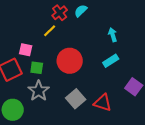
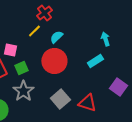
cyan semicircle: (81, 11) -> (56, 37), moved
cyan arrow: (113, 35) -> (105, 39), moved
green square: (37, 68) -> (21, 68), turned -32

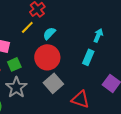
cyan arrow: (105, 39) -> (98, 35), turned 40
cyan rectangle: (95, 61) -> (88, 57), turned -35
gray square: (60, 99) -> (53, 83), moved

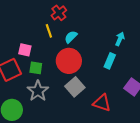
yellow line: (27, 27) -> (49, 31), turned -64
green square: (14, 64) -> (36, 68), turned 32

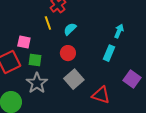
red circle: (69, 61) -> (68, 53), size x0.6

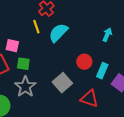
cyan semicircle: (70, 29) -> (58, 33), size x1.5
red circle: (68, 53) -> (84, 62), moved
cyan rectangle: (109, 53) -> (102, 71), moved

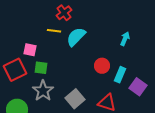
yellow line: (36, 27) -> (54, 31), turned -64
gray square: (62, 83) -> (75, 99), moved

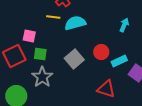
cyan semicircle: (76, 37) -> (75, 23), turned 30
cyan rectangle: (120, 75) -> (119, 61), turned 42
gray square: (75, 99) -> (74, 59), moved

